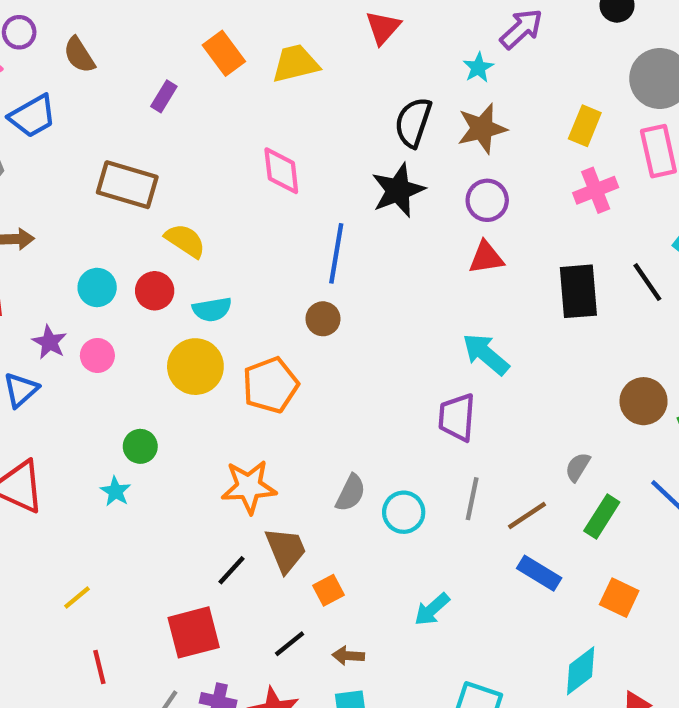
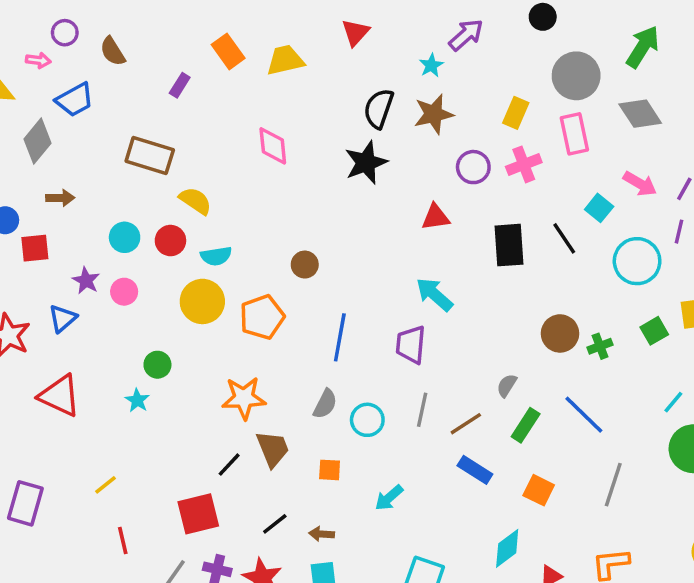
purple circle: (487, 200) -> (473, 167), moved
blue line: (336, 253) -> (340, 337), moved
orange square: (328, 590) -> (330, 470), moved, turned 30

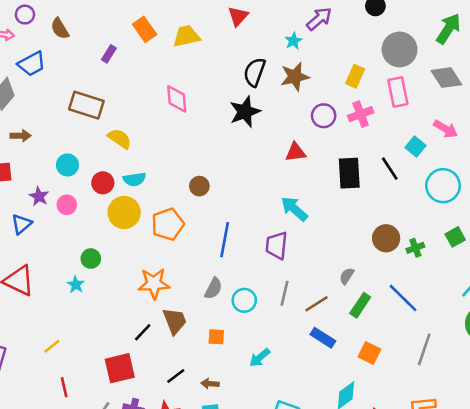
red circle: (170, 241) -> (103, 183), moved

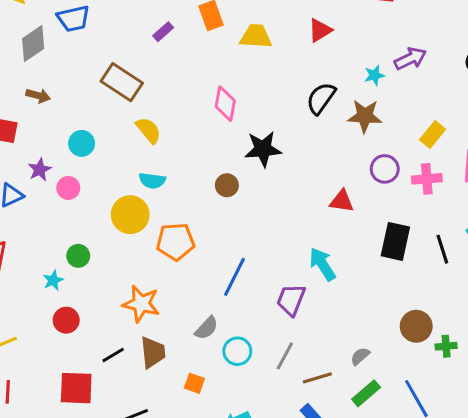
black star: (245, 112) -> (263, 149), moved
red circle: (103, 183) -> (66, 320), moved
brown circle: (199, 186) -> (227, 185), moved

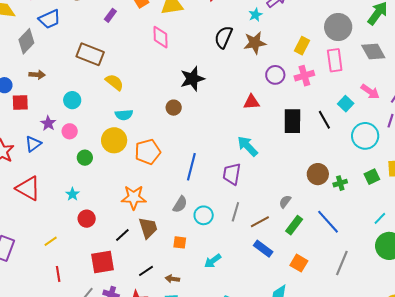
pink diamond: (225, 104) -> (160, 37), moved
green circle: (78, 256) -> (85, 158), moved

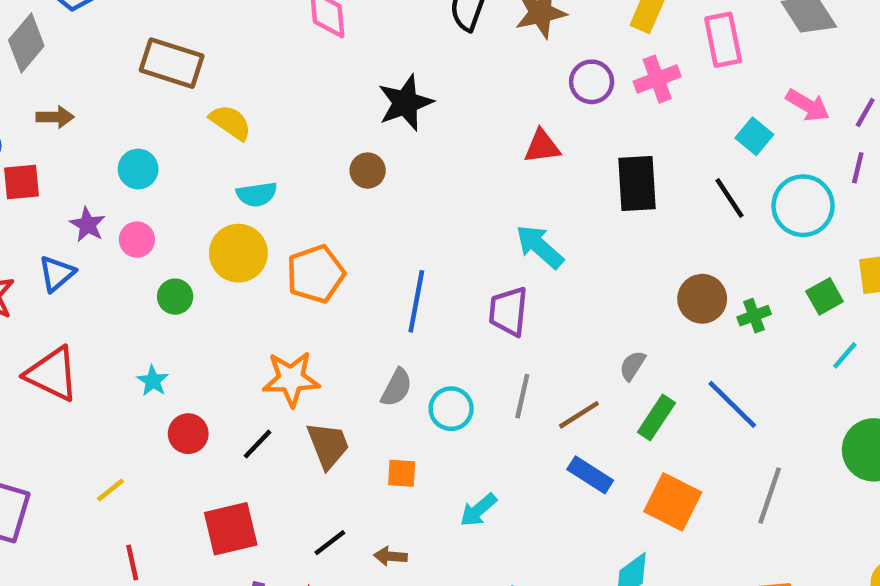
black line: (324, 120) -> (729, 198), moved
cyan line: (380, 218) -> (845, 355), moved
black line: (122, 235) -> (257, 444), moved
orange square: (299, 263) -> (673, 502), size x1.4

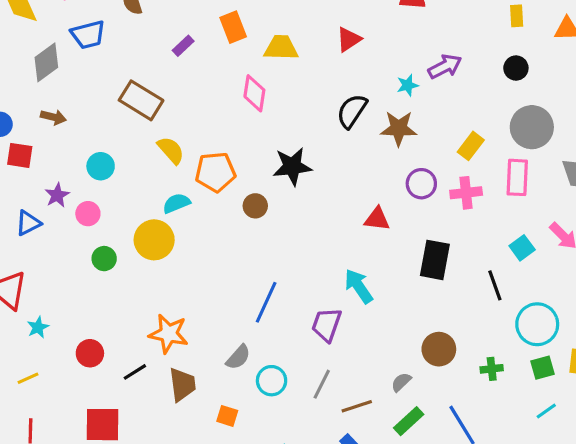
cyan semicircle: (257, 194) -> (176, 203), turned 152
cyan circle: (803, 206) -> (537, 324), moved
orange pentagon: (316, 274) -> (215, 172), moved
brown circle: (702, 299) -> (439, 349), moved
cyan star: (153, 381) -> (38, 327), moved

